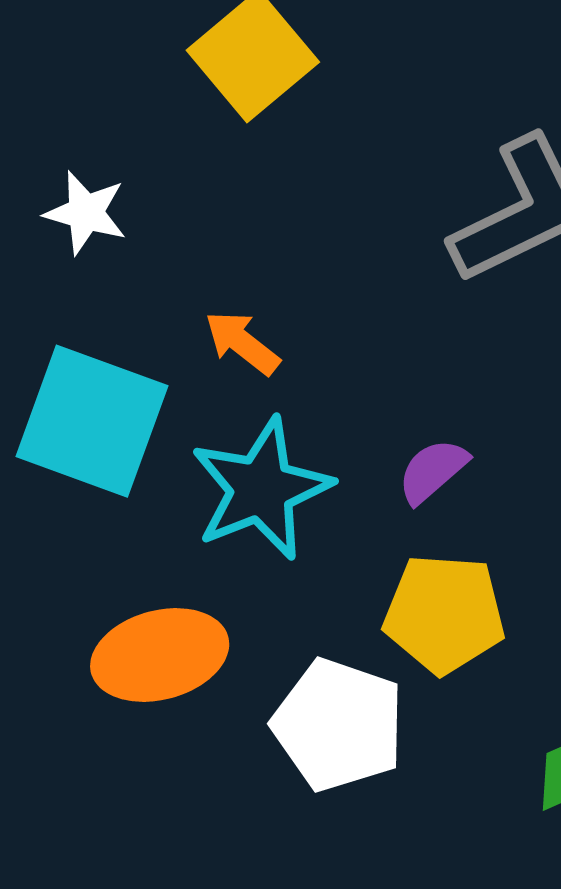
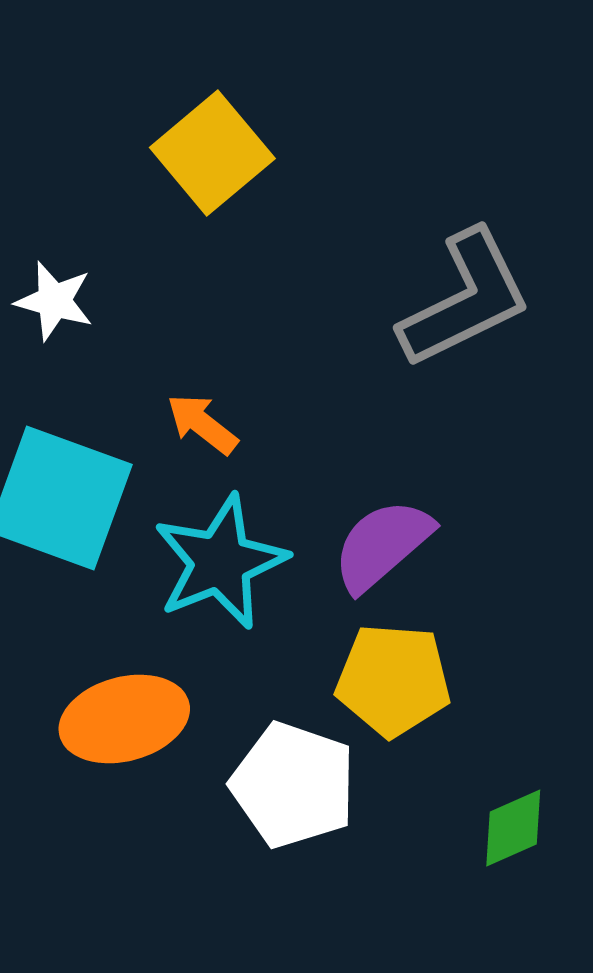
purple semicircle: (433, 471) -> (382, 545), size x1.5

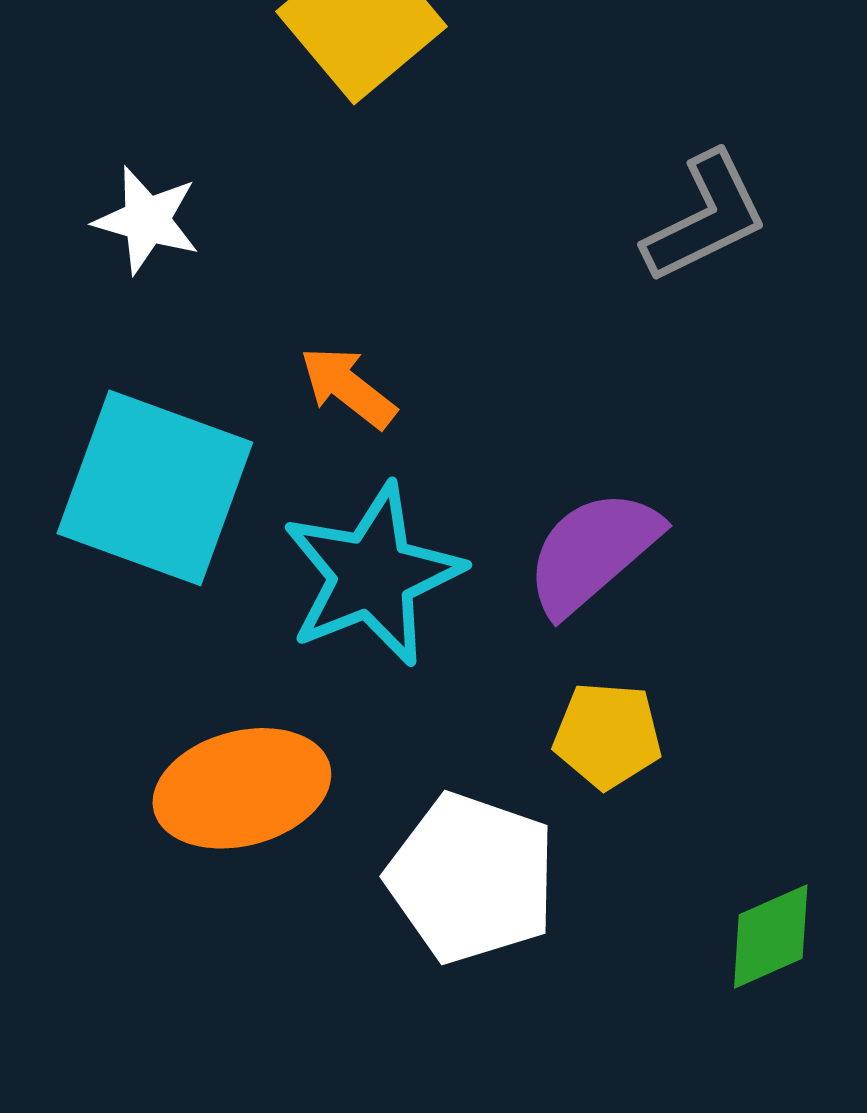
gray L-shape: (465, 299) -> (705, 217), size x0.7
yellow pentagon: (393, 680) -> (608, 735), size x0.7

